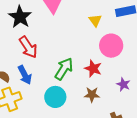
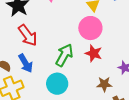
pink circle: (111, 46) -> (90, 28), moved
brown star: (92, 95) -> (104, 84), moved

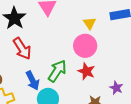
blue arrow: (26, 63) -> (32, 80), moved

